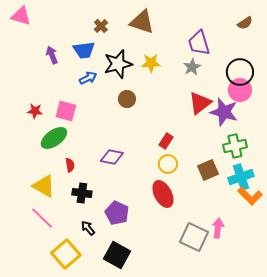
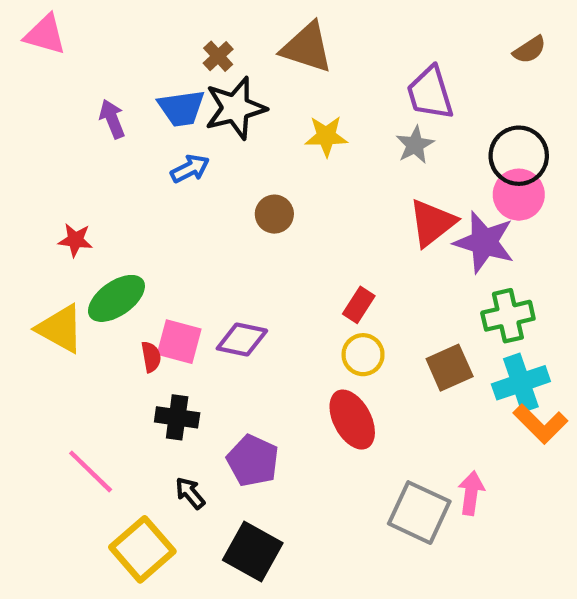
black star: (118, 64) -> (235, 108), moved
pink square: (66, 111) -> (179, 342), moved
yellow triangle: (44, 186) -> (60, 329), moved

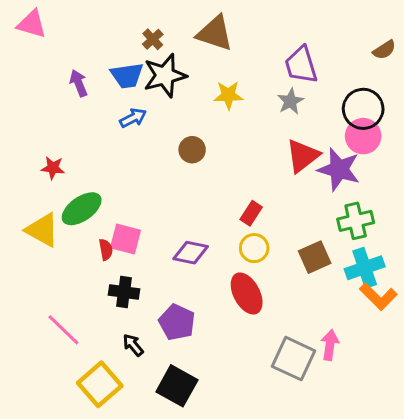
brown semicircle: (530, 50) -> (384, 50), moved
purple diamond: (242, 340) -> (191, 253), moved

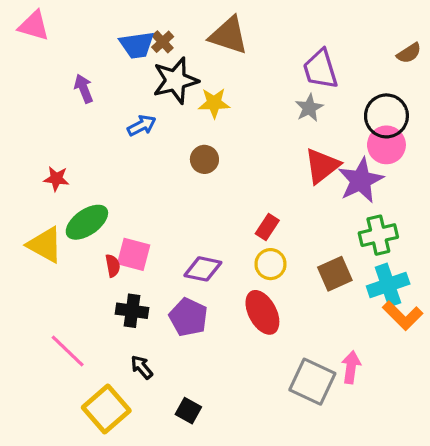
blue trapezoid: (127, 76) -> (137, 45), moved
yellow star: (228, 95) -> (214, 103), moved
purple star: (339, 169) -> (361, 180), turned 30
purple pentagon: (177, 322) -> (188, 317), moved
black square: (177, 386) -> (188, 411), size x0.6

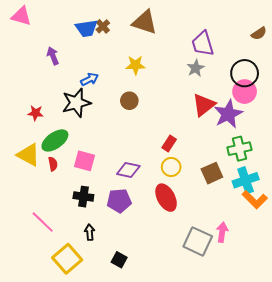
black star: (175, 80) -> (76, 103), moved
red semicircle: (113, 266) -> (53, 164), moved
purple pentagon: (188, 317) -> (119, 201), turned -30
black arrow: (142, 367) -> (90, 232), turned 35

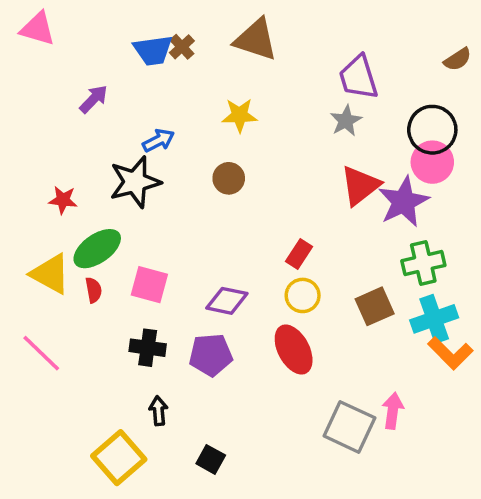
purple arrow: (53, 56) -> (94, 99), turned 66
pink line: (43, 222) -> (41, 353), moved

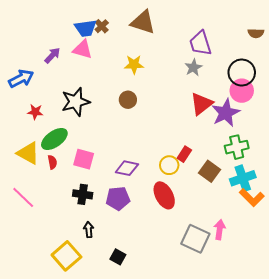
pink triangle: (38, 29) -> (83, 49), moved
brown semicircle: (458, 59) -> (256, 33), turned 35
blue arrow: (158, 140) -> (21, 79), moved, size x1.4
red rectangle: (299, 254) -> (184, 154), moved
brown square: (375, 306) -> (209, 171), turned -30

